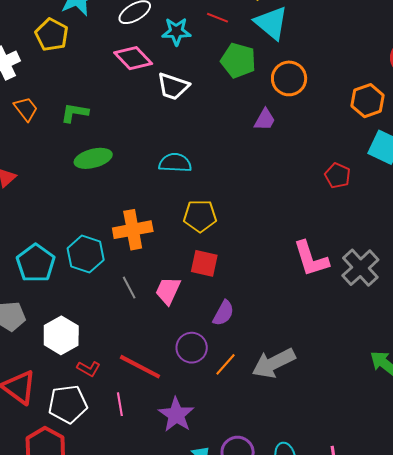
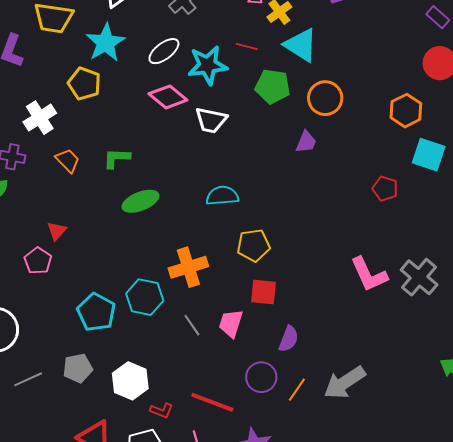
cyan star: (176, 31) -> (208, 65), size x1.4

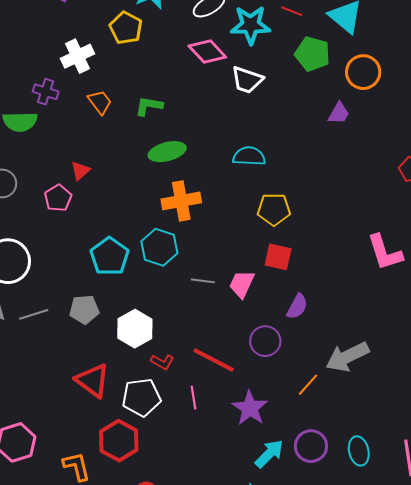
orange cross: (188, 267) -> (181, 201), moved
gray line: (192, 325) -> (203, 281), turned -55
orange line: (297, 390) -> (308, 385), moved

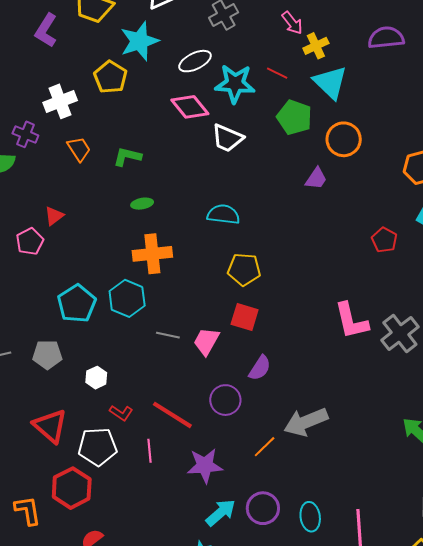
green ellipse: (167, 152) -> (142, 204), size x0.6
white hexagon: (135, 329) -> (96, 378), size x0.6
purple star: (250, 408) -> (205, 466), turned 30

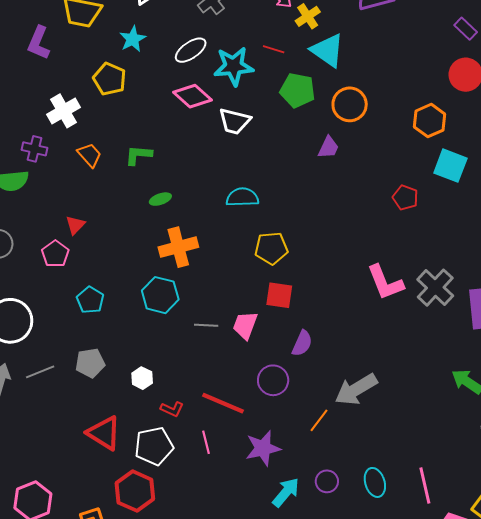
cyan star: (139, 41) -> (133, 39), size x0.7
cyan pentagon: (77, 304) -> (90, 300), moved, size x0.7
purple circle: (263, 508) -> (327, 481), size x0.7

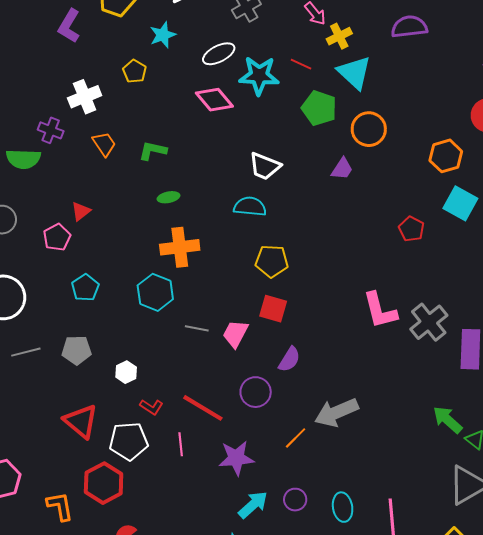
yellow pentagon: (110, 79) -> (134, 71), size x0.7
white trapezoid: (235, 121) -> (265, 166), moved

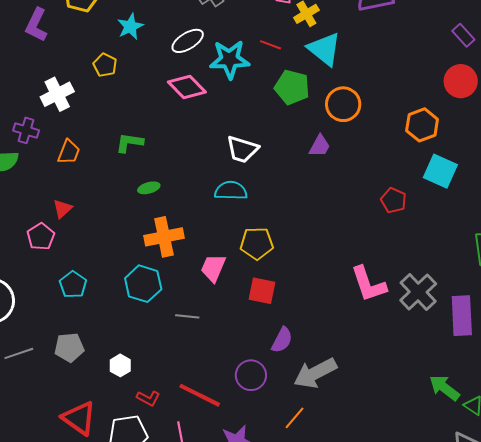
orange trapezoid: (104, 144) -> (69, 152), moved, turned 60
pink trapezoid: (235, 334) -> (213, 268), moved
gray arrow: (337, 412) -> (315, 373), moved

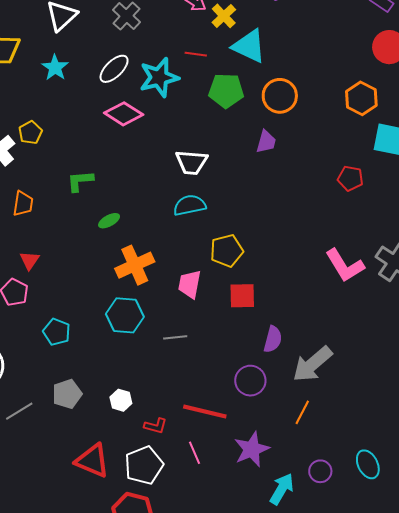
yellow pentagon: (105, 65) -> (30, 132), moved, turned 30

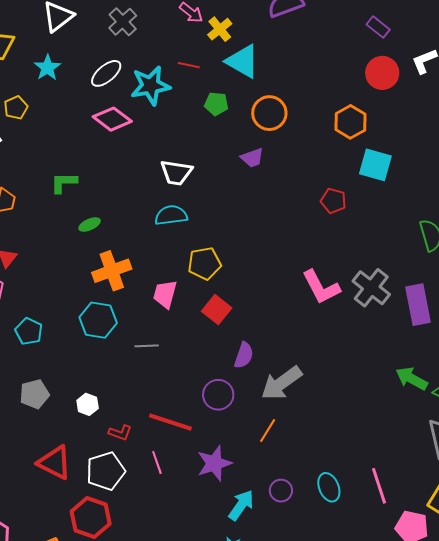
green pentagon: (226, 91) -> (216, 104), size x0.7
yellow pentagon: (30, 132) -> (16, 108), moved
purple trapezoid: (266, 142) -> (252, 158), turned 50
red square: (242, 296) -> (217, 310), turned 36

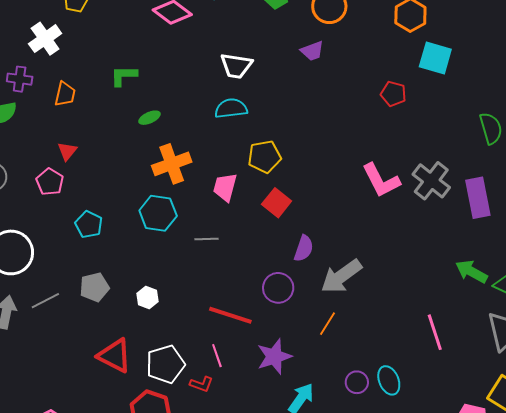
red L-shape: (120, 433) -> (201, 384), moved
pink line: (379, 486) -> (435, 332), moved
purple circle: (281, 491) -> (357, 382), moved

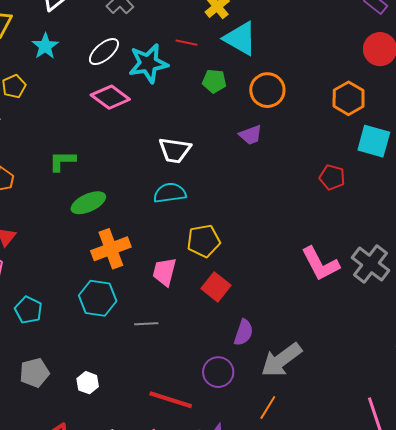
green ellipse: (150, 118) -> (88, 203), size x1.6

